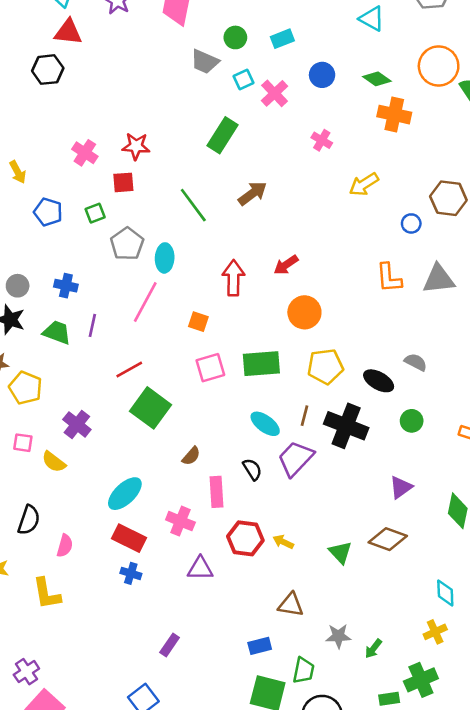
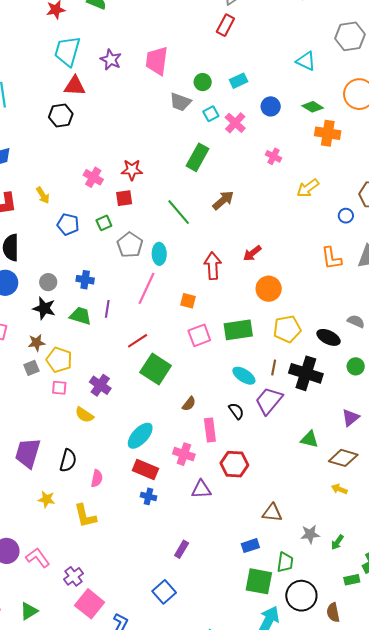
pink square: (23, 443) -> (59, 388), moved
yellow arrow: (283, 542) -> (339, 489), moved
green triangle: (340, 552) -> (309, 439), moved, turned -30

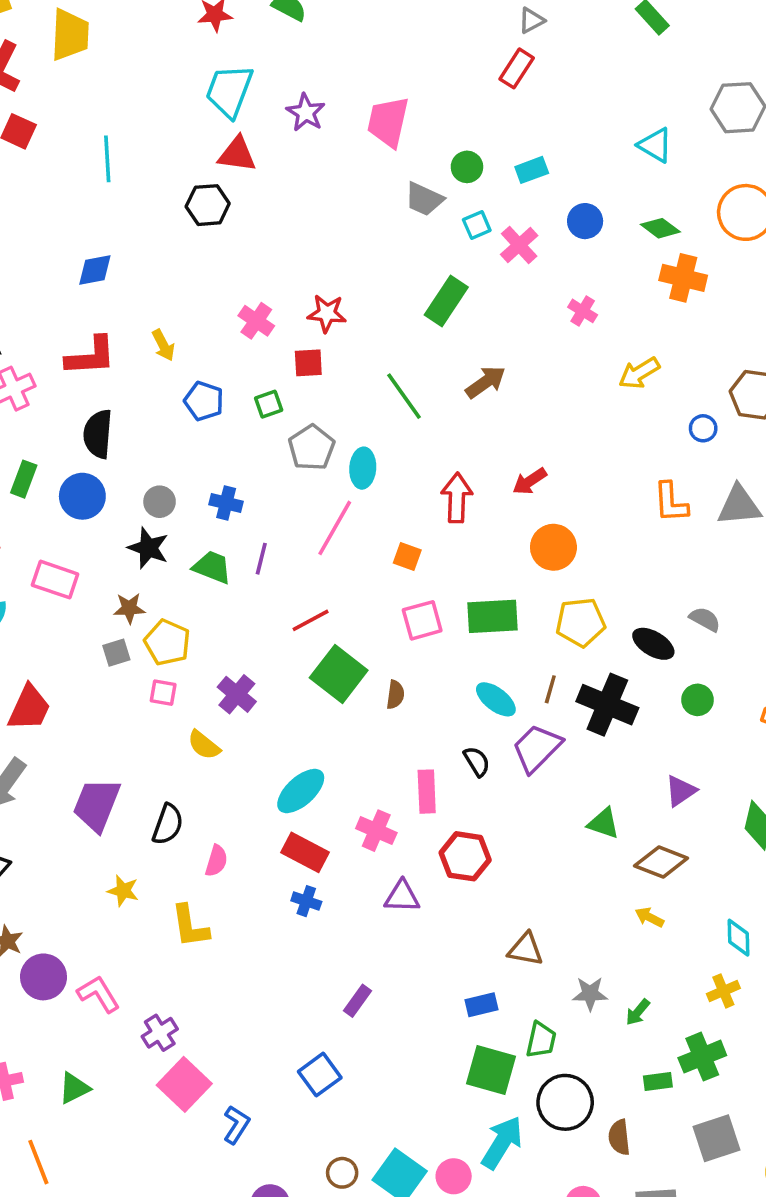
brown semicircle: (189, 404) -> (395, 695), moved, turned -35

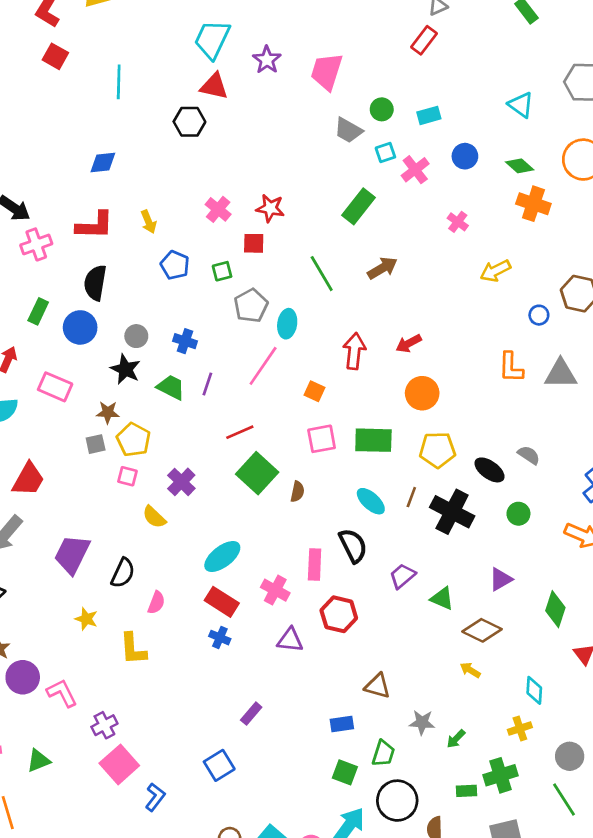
purple trapezoid: (537, 748) -> (402, 576), moved, size x0.7
black semicircle: (477, 761) -> (353, 546), size x1.5
green square: (491, 1070) -> (345, 772), size x0.7

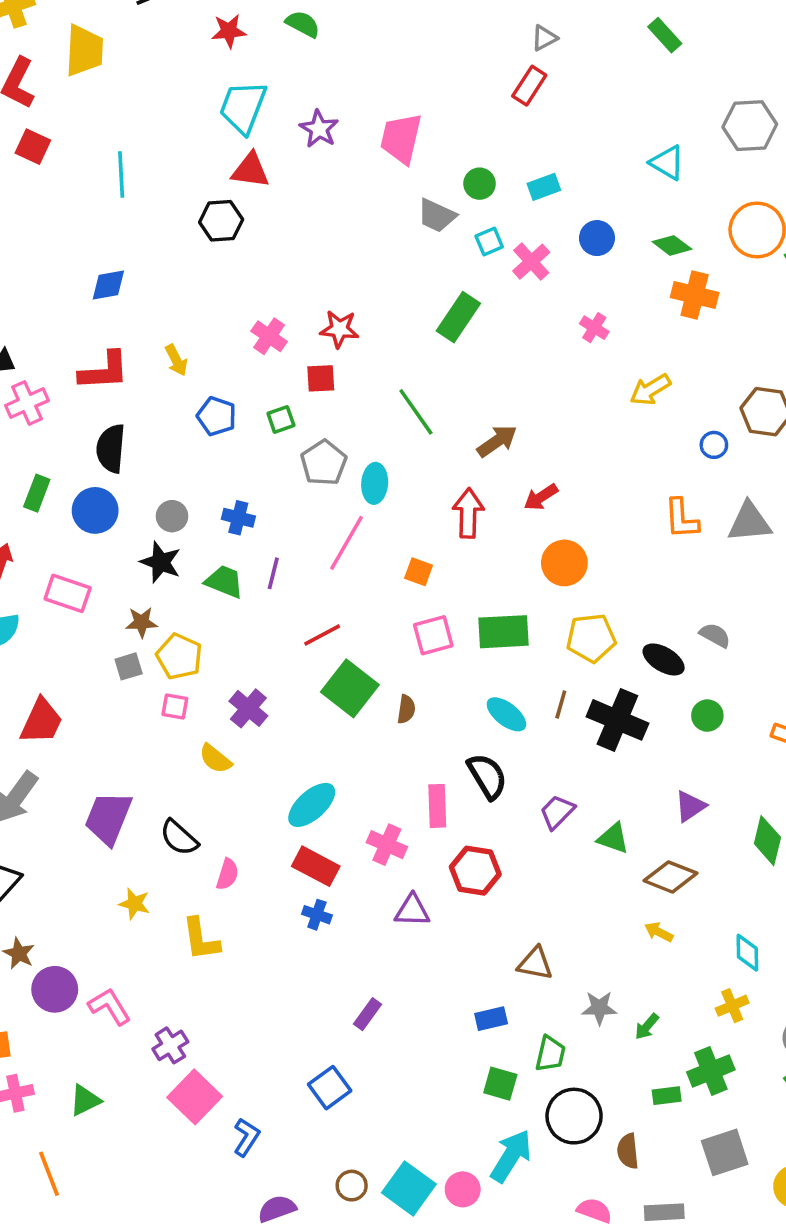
brown arrow: (382, 268) -> (497, 441), moved
black semicircle: (123, 573) -> (179, 838), turned 112

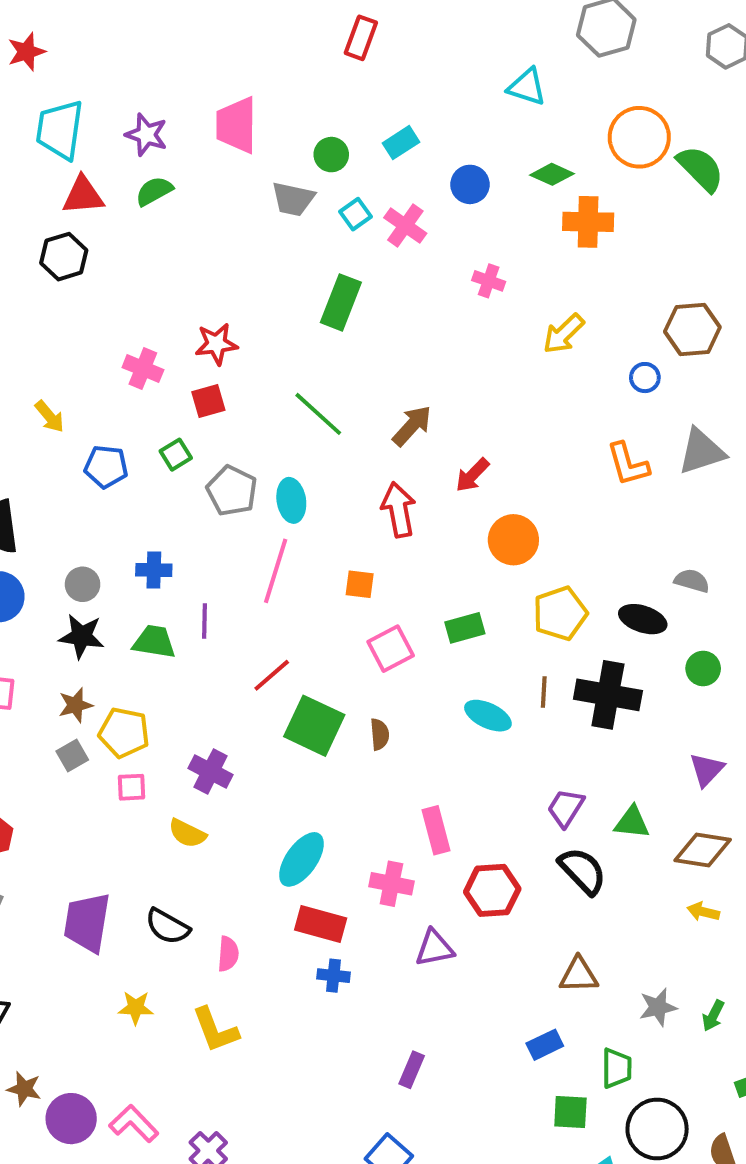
green semicircle: (303, 24) -> (154, 191), moved, turned -44
green rectangle: (503, 632) -> (465, 628), size x0.7
black semicircle: (487, 776) -> (583, 871), moved

